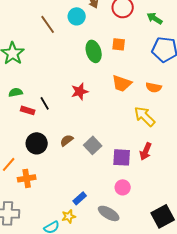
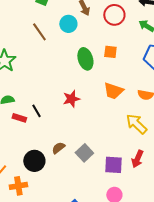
black circle: (37, 143) -> (34, 161), moved

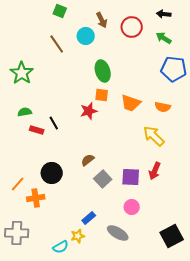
orange square: (110, 52) -> (102, 95), moved
brown semicircle: (58, 148) -> (88, 160), moved
gray square: (84, 153) -> (103, 179), moved

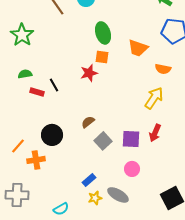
orange trapezoid: (131, 103) -> (138, 48), moved
yellow arrow: (154, 136) -> (154, 98), turned 80
yellow star: (78, 236) -> (95, 198), moved

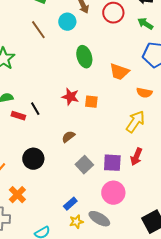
orange square: (102, 57) -> (91, 102), moved
red star: (89, 73) -> (70, 97), turned 30
brown semicircle: (88, 122) -> (68, 137), moved
orange cross: (36, 160) -> (17, 195), moved, turned -36
pink circle: (132, 169) -> (113, 193), size x1.5

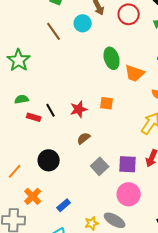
green ellipse: (84, 57) -> (112, 58), moved
red star: (70, 97) -> (79, 109), moved, turned -30
blue rectangle: (70, 204) -> (64, 205), moved

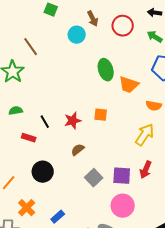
brown line: (54, 31) -> (31, 47), moved
red rectangle: (34, 117) -> (29, 138), moved

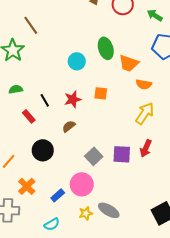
cyan circle: (77, 35) -> (77, 61), moved
orange semicircle: (154, 106) -> (144, 84), moved
red rectangle: (29, 138) -> (29, 116), turned 32
brown semicircle: (78, 150) -> (69, 126), moved
pink circle: (123, 206) -> (82, 184), moved

